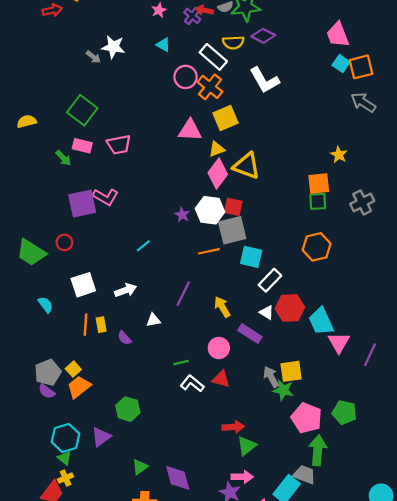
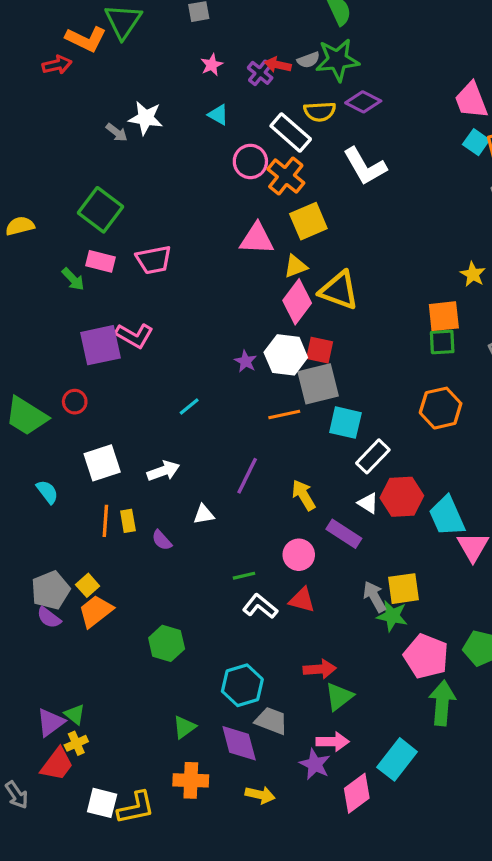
purple triangle: (101, 437) -> (51, 722), moved
cyan hexagon: (66, 438) -> (242, 685), moved
gray trapezoid: (304, 475) -> (271, 721), moved

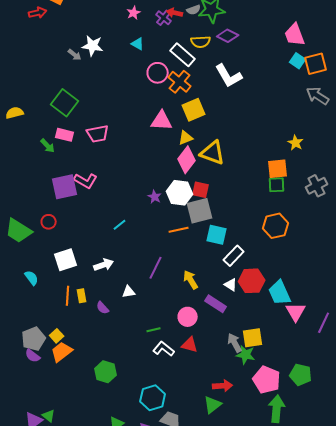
red arrow: (320, 669) -> (223, 386), moved

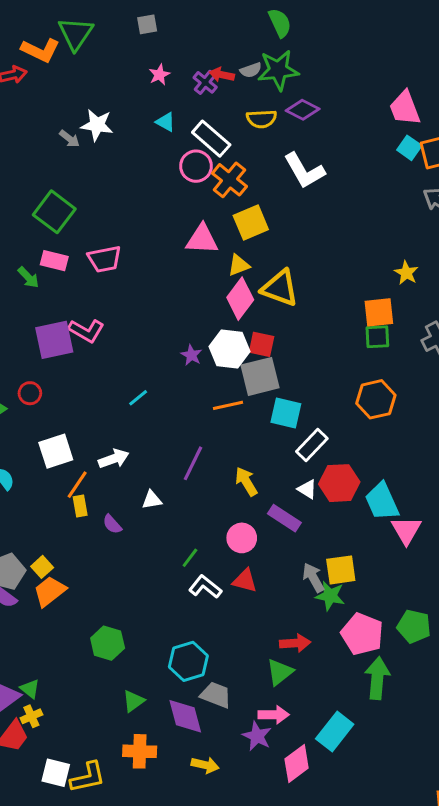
white rectangle: (183, 55) -> (211, 139), moved
orange line: (68, 296) -> (77, 485), moved, turned 30
green line: (154, 330) -> (190, 558), turned -40
green hexagon: (106, 372) -> (108, 643), moved

